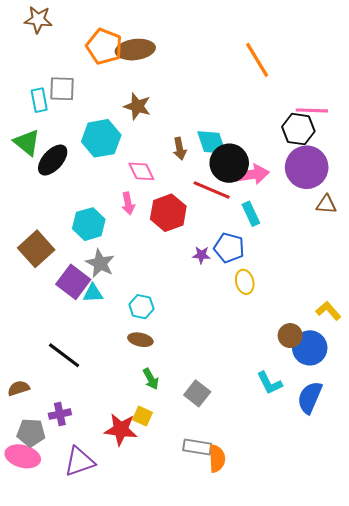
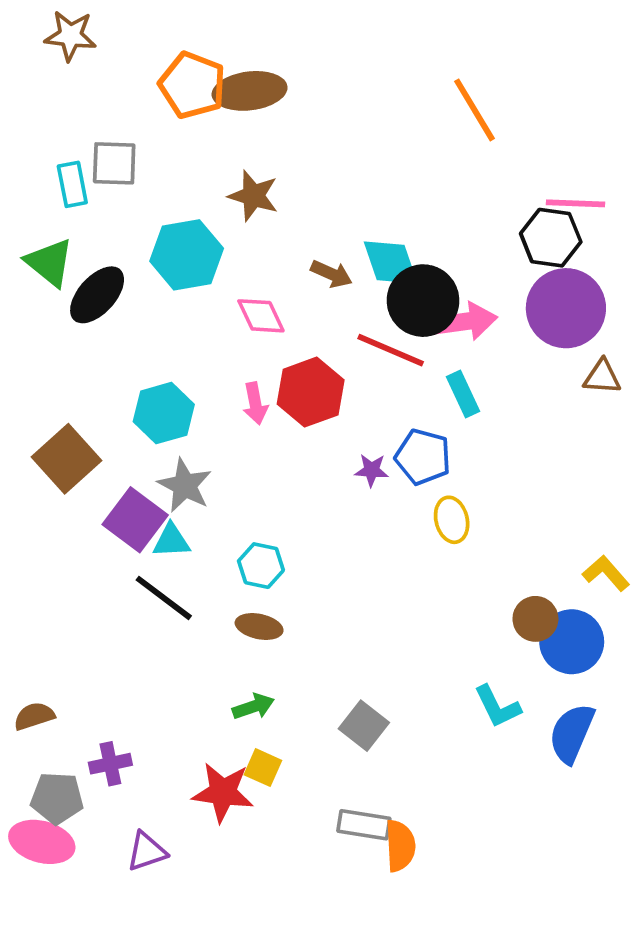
brown arrow: (180, 149) -> (332, 274), turned -55
pink arrow: (128, 203) -> (255, 404), moved
black line: (64, 355) -> (164, 598), moved
green arrow: (151, 379) -> (253, 707), moved, turned -80
purple triangle: (79, 462) -> (147, 851), size x0.7

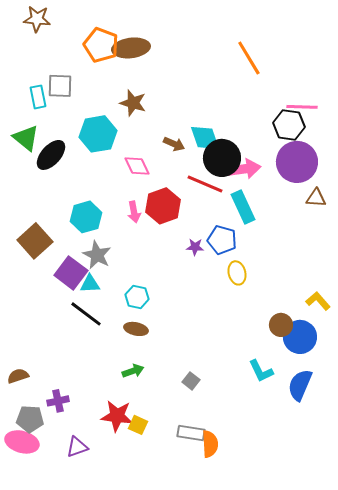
cyan rectangle: (463, 394) -> (243, 207), size x1.4
gray square: (364, 726) -> (191, 381), size x0.7
yellow square: (263, 768) -> (138, 425), moved

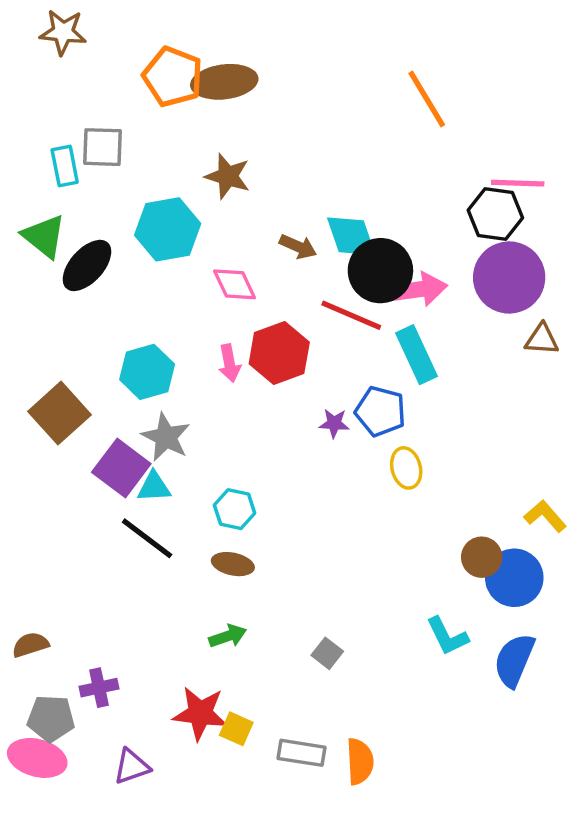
gray rectangle: (191, 433) -> (301, 753), moved

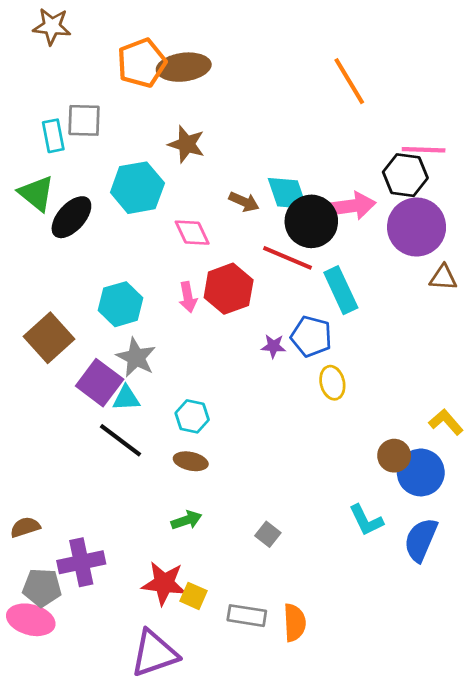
orange pentagon: (173, 77) -> (142, 63), turned 30
pink arrow: (418, 289) -> (352, 206), moved
purple cross: (99, 688) -> (81, 562), size x1.5
purple triangle: (132, 767) -> (154, 653), moved, size x1.6

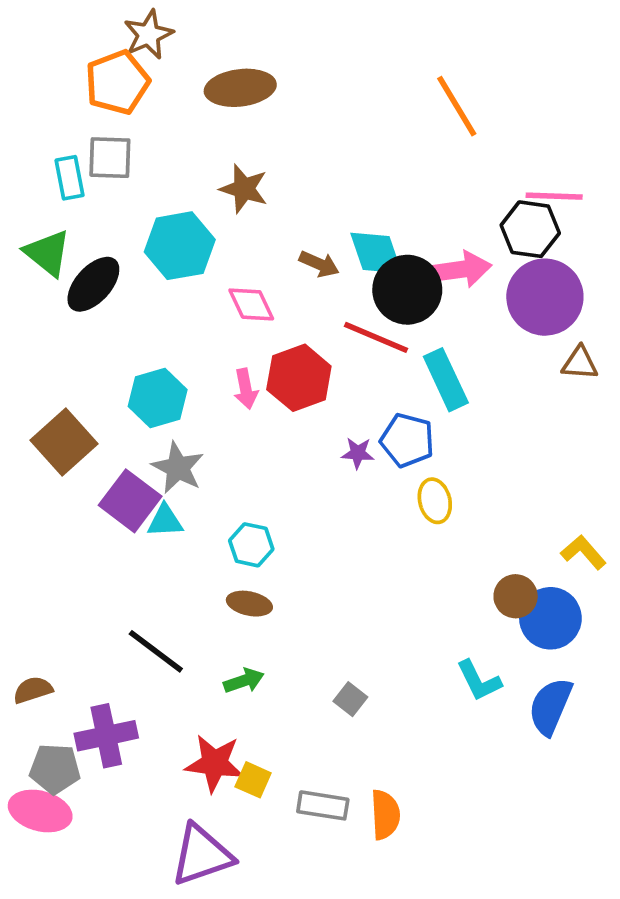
brown star: (52, 26) -> (148, 35), moved, turned -30
orange pentagon: (142, 63) -> (117, 82), moved
black line: (121, 440) -> (156, 651), moved

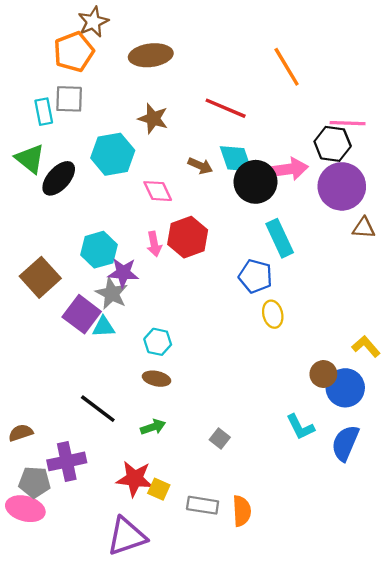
red line: (376, 337) -> (226, 108), moved
purple star: (358, 453) -> (123, 273), moved, size x1.5

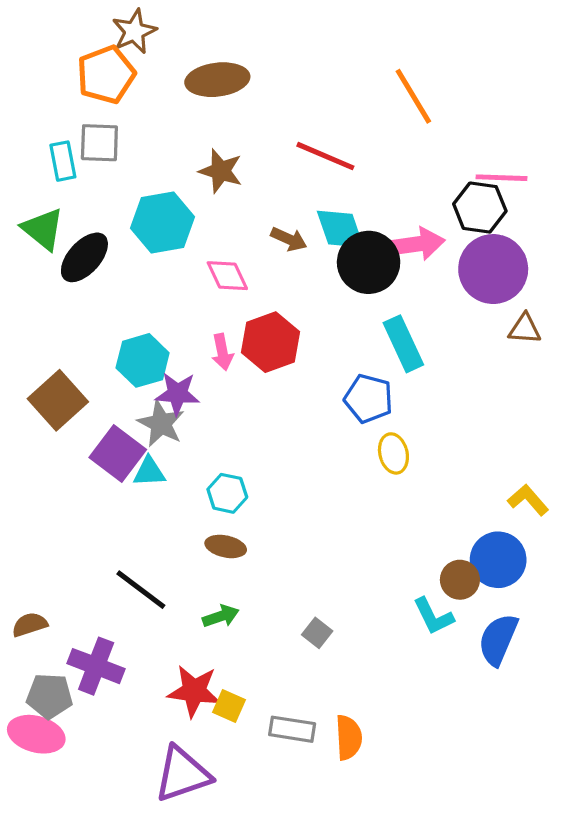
brown circle: (323, 374) -> (460, 580), moved
purple cross: (67, 461) -> (96, 666), turned 33

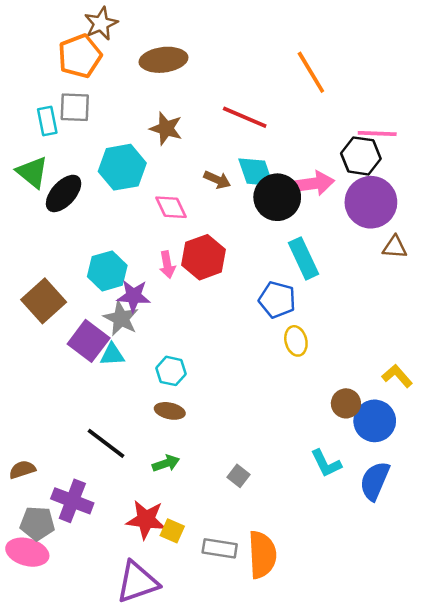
brown circle: (460, 580) -> (346, 403), moved
orange semicircle: (349, 738) -> (262, 555), size x1.4

